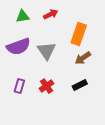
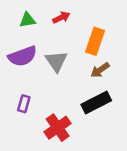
black rectangle: (80, 85) -> (96, 103), size x1.6
red cross: (46, 86) -> (58, 128), moved, size x1.5

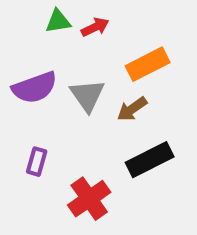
green triangle: (28, 20) -> (58, 21), moved
orange rectangle: (95, 41) -> (148, 64), turned 44
brown arrow: (100, 70) -> (132, 109), moved

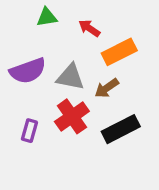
red arrow: (95, 27) -> (89, 28), moved, turned -120
gray triangle: (87, 95) -> (70, 77), turned -44
red cross: (89, 199) -> (72, 116), moved

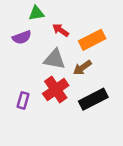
red arrow: (89, 28) -> (61, 30), moved
purple semicircle: (28, 71) -> (22, 37), moved, size x0.7

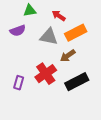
red arrow: (61, 30) -> (59, 16), moved
gray triangle: (54, 59) -> (49, 37), moved

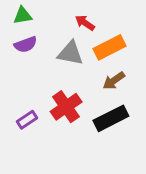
green triangle: (30, 11) -> (23, 16), moved
brown arrow: (68, 56) -> (114, 81), moved
purple rectangle: (19, 83) -> (27, 120), turned 40

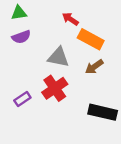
orange rectangle: (110, 47) -> (91, 39), turned 55
gray triangle: (70, 53) -> (58, 57), moved
black rectangle: (111, 118) -> (103, 112), moved, turned 40

